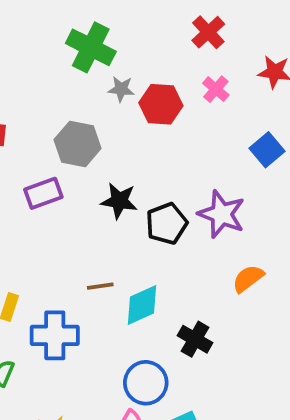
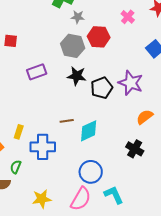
red hexagon: (161, 104) -> (99, 37), moved
gray hexagon: (78, 144) -> (73, 46), moved
black cross: (195, 339) -> (135, 149), moved

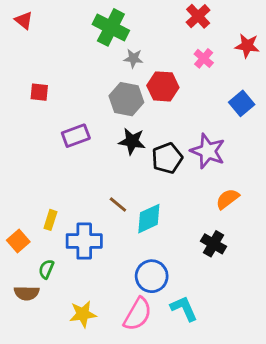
brown line: (67, 121) -> (118, 204), turned 48

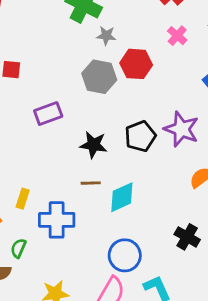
black star: (132, 141) -> (94, 145), moved
brown line: (118, 204) -> (91, 183), turned -42
black cross: (213, 244) -> (187, 237), moved

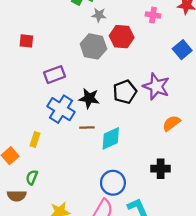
pink cross: (177, 36) -> (153, 15), turned -32
blue cross: (57, 220) -> (61, 109), moved, turned 32
black cross: (187, 237) -> (161, 169), turned -30

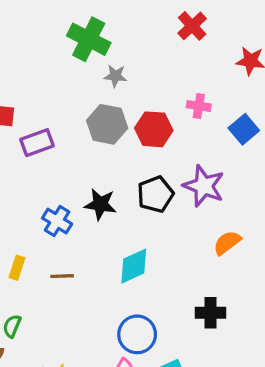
pink cross: (153, 15) -> (199, 106), moved
red hexagon: (122, 37) -> (154, 129), moved
purple rectangle: (54, 75) -> (37, 143), moved
blue cross: (61, 109) -> (57, 221), size x0.7
brown line: (87, 128) -> (62, 276), moved

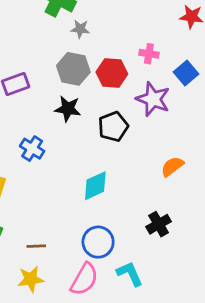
purple star: (204, 186) -> (153, 99), moved
black star: (100, 204) -> (68, 109), moved
brown line: (62, 276) -> (36, 246), moved
black cross: (210, 313) -> (159, 224), turned -30

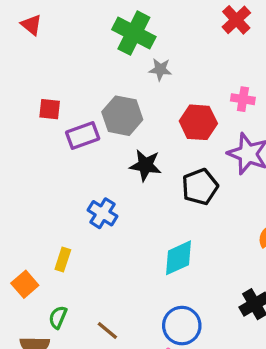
gray hexagon: (73, 69) -> (122, 116), moved
brown line: (36, 246) -> (107, 331), turned 42

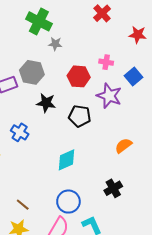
black pentagon: (200, 187) -> (80, 116), turned 30

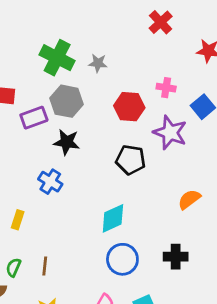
green cross: (39, 21) -> (57, 58), moved
black star: (46, 103) -> (67, 142), moved
black cross: (113, 188) -> (176, 257), turned 30
blue circle: (68, 202) -> (122, 259), moved
brown line: (23, 205) -> (45, 266), moved, turned 56

